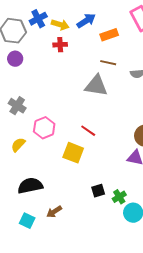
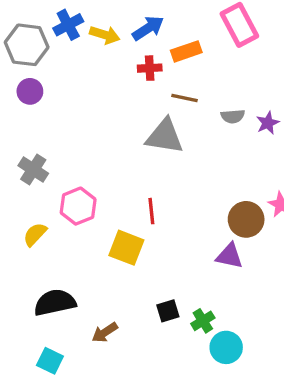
red cross: (60, 45) -> (150, 68), moved
red line: (88, 131) -> (151, 211), turned 49
brown arrow: (54, 212) -> (105, 332), moved

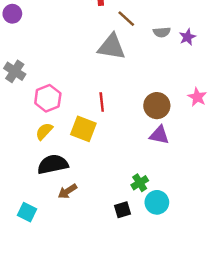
brown line: (185, 98) -> (126, 19), turned 30
brown circle: (246, 219) -> (157, 106), moved
yellow semicircle: (35, 234) -> (44, 131), moved
black semicircle: (55, 303) -> (53, 164), moved
black square: (168, 311) -> (123, 210), moved

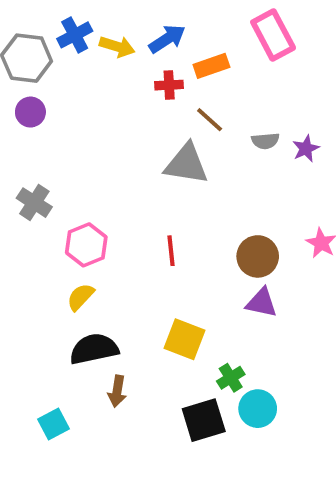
yellow square: (83, 129) -> (184, 339), moved
brown arrow: (67, 191) -> (117, 391), turned -48
black square: (123, 210) -> (204, 420), size x1.6
cyan square: (27, 212) -> (54, 424), turned 36

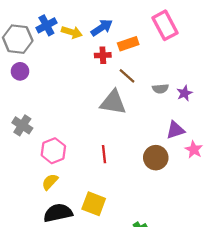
purple triangle: (262, 303) -> (175, 130), moved, turned -30
yellow square: (184, 339) -> (94, 204), moved

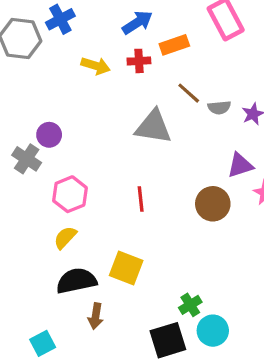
yellow arrow: (72, 32) -> (96, 66), moved
purple circle: (20, 71) -> (49, 135), moved
brown line: (127, 76) -> (189, 93), moved

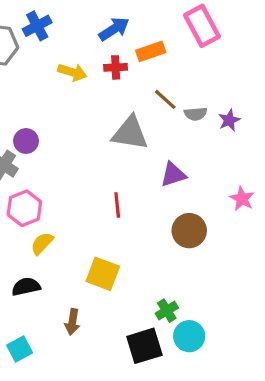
purple triangle: (240, 165) -> (173, 175), moved
pink hexagon: (70, 194) -> (24, 208), moved
brown circle: (213, 204) -> (189, 231), moved
black semicircle: (76, 281) -> (26, 287), moved, size x0.7

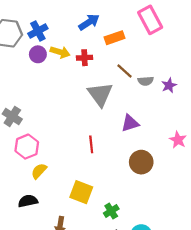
blue cross: (37, 26) -> (38, 31), moved
red cross: (116, 67) -> (85, 58), moved
gray triangle: (130, 133) -> (100, 94), turned 44
purple circle: (26, 141) -> (38, 54), moved
green cross: (167, 311) -> (111, 211), moved

